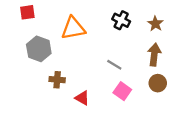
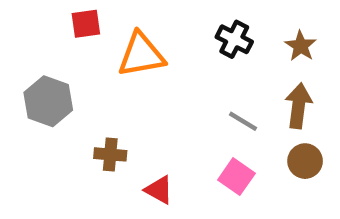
red square: (27, 12) -> (86, 24), moved
gray hexagon: (39, 49) -> (48, 101), moved
gray line: (114, 65) -> (243, 121), moved

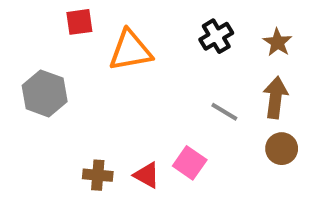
black cross: (234, 39) -> (216, 36), turned 32
brown cross: (110, 154) -> (98, 175), moved
pink square: (236, 177) -> (190, 163), moved

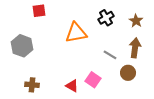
orange triangle: (130, 51) -> (76, 33), moved
brown circle: (282, 149) -> (128, 73), moved
brown cross: (98, 175) -> (32, 85), moved

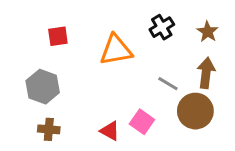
red square: (39, 11) -> (58, 36), moved
gray hexagon: (22, 46) -> (43, 87), moved
brown circle: (128, 73) -> (195, 111), size x1.5

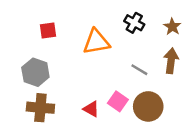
black cross: (162, 27) -> (134, 23), turned -30
brown circle: (195, 111) -> (148, 106), moved
brown cross: (49, 129) -> (40, 108), size x1.5

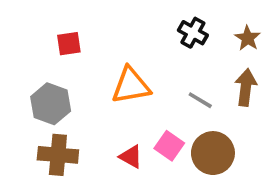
orange triangle: (96, 42) -> (131, 86), moved

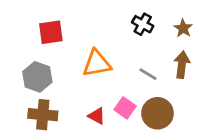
red square: (69, 44) -> (51, 32), size x1.4

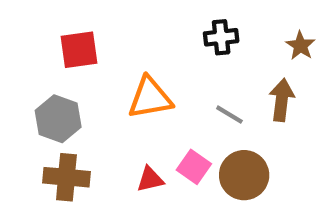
black cross: (143, 24) -> (221, 37), turned -35
brown star: (183, 28) -> (300, 46), moved
red triangle: (97, 116) -> (150, 179), turned -42

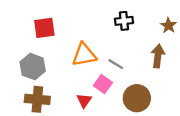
gray line: (229, 115) -> (116, 64), moved
pink square: (194, 167) -> (103, 84), moved
red triangle: (150, 179) -> (84, 100), turned -42

